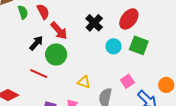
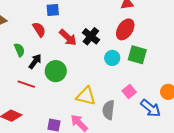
green semicircle: (23, 12) -> (19, 50), moved
red arrow: (59, 31) -> (68, 37), moved
red line: (39, 74) -> (26, 84), moved
yellow triangle: (84, 82) -> (86, 96), size x1.5

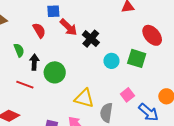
red ellipse: (125, 29) -> (152, 35), moved, turned -75
red arrow: (68, 37) -> (68, 27), moved
black arrow: (35, 61) -> (34, 62), turned -35

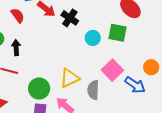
green circle: (55, 72) -> (39, 89), moved
pink square: (127, 95) -> (112, 70), size x1.5
yellow triangle: (84, 98) -> (70, 78), turned -35

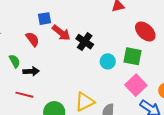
black arrow: (16, 48) -> (31, 71), turned 91
pink square: (112, 70) -> (136, 85), moved

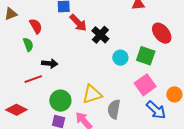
red semicircle: (33, 39) -> (36, 26), moved
black arrow: (31, 71) -> (50, 63), moved
red line: (24, 95) -> (33, 79), turned -42

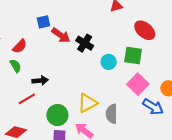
red semicircle: (36, 26) -> (20, 46), turned 84

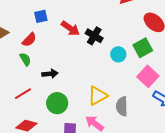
blue square: (43, 22) -> (41, 16), moved
green square: (133, 56) -> (143, 48), turned -36
red line: (27, 99) -> (23, 94), moved
green circle: (57, 115) -> (57, 103), moved

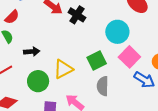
green square: (143, 48) -> (97, 60), moved
cyan circle: (118, 54) -> (117, 32), moved, size x1.5
yellow triangle: (98, 96) -> (63, 69), moved

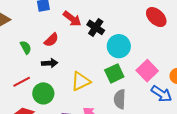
red semicircle: (12, 17) -> (51, 40), moved
cyan circle: (117, 32) -> (119, 46), moved
green circle: (38, 81) -> (43, 93), moved

